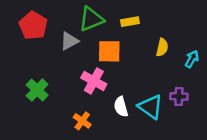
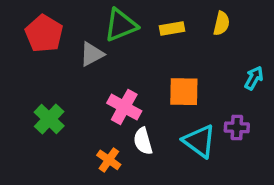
yellow semicircle: (162, 47) -> (221, 23), moved
orange square: (109, 51) -> (184, 92), moved
white semicircle: (121, 107) -> (143, 141), moved

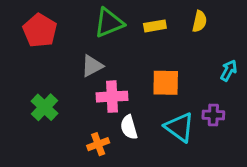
gray triangle: (92, 54) -> (92, 66), moved
pink cross: (124, 107) -> (112, 97), turned -32
orange cross: (109, 160) -> (98, 144), turned 35

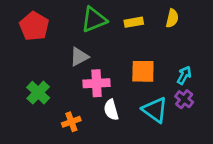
cyan arrow: (229, 70) -> (184, 75), moved
purple cross: (213, 115) -> (184, 99), turned 36
orange cross: (98, 144) -> (71, 122), moved

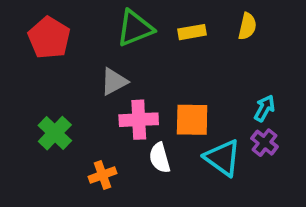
orange square: (143, 71) -> (192, 120), moved

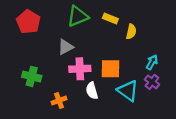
yellow semicircle: (247, 26) -> (131, 32), moved
yellow rectangle: (192, 32) -> (110, 18), turned 32
green cross: (55, 133) -> (32, 76), turned -30

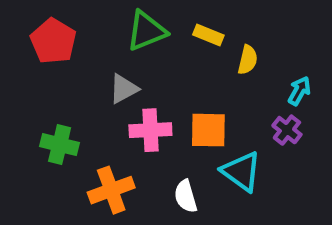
cyan arrow: (152, 62) -> (299, 91), moved
purple cross: (152, 82) -> (287, 130), moved
white semicircle: (92, 91) -> (186, 196), moved
orange cross: (59, 101) -> (111, 190), size x1.5

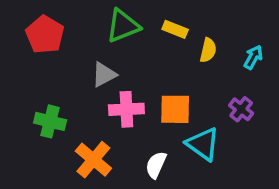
cyan arrow: (299, 91) -> (253, 57), moved
orange cross: (111, 190) -> (93, 160), turned -30
white semicircle: (186, 196) -> (156, 165), turned 40

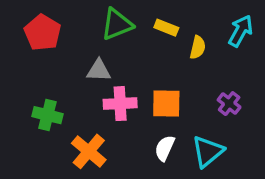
cyan arrow: (253, 57) -> (241, 31), moved, size x1.4
gray triangle: (104, 75) -> (99, 71), turned 30
cyan triangle: (203, 144) -> (208, 151), moved, turned 44
white semicircle: (156, 165) -> (165, 148), moved

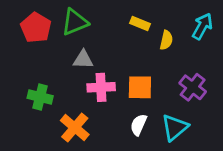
green triangle: (117, 24) -> (75, 22), moved
purple cross: (229, 104) -> (193, 87), size x1.4

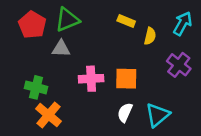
gray triangle: (83, 60) -> (61, 49), moved
purple cross: (193, 87) -> (179, 65), moved
orange cross: (75, 128) -> (48, 115), moved

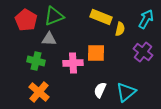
yellow rectangle: (126, 21) -> (101, 17), size x1.5
orange square: (126, 79) -> (96, 53), moved
green cross: (36, 87) -> (36, 61), moved

